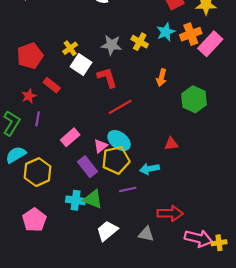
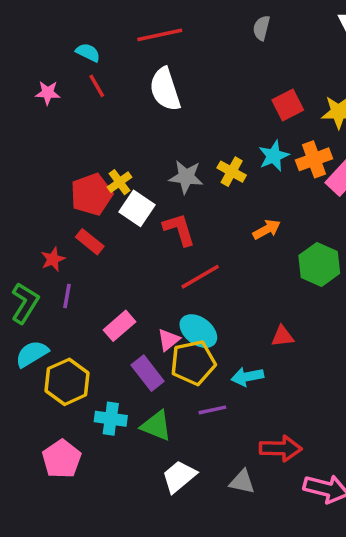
red pentagon: (30, 56) -> (91, 194), moved
orange arrow: (161, 78) -> (267, 229), turned -133
cyan cross: (76, 200) -> (111, 419), moved

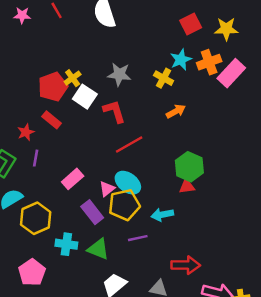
yellow cross: (232, 172) -> (164, 78), moved
green hexagon: (319, 264) -> (189, 167), moved

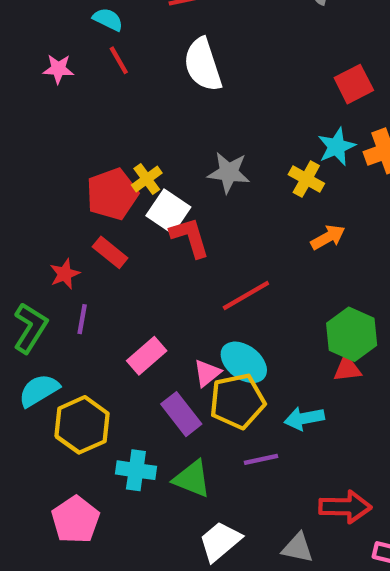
red L-shape: (114, 111) -> (190, 237), moved

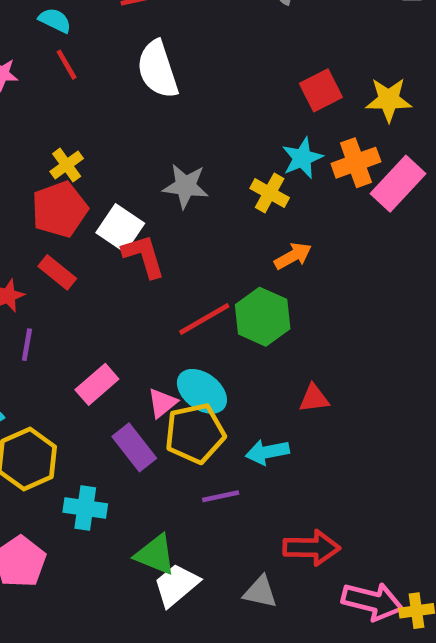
yellow cross: (147, 179) -> (67, 165), moved
green hexagon: (352, 334) -> (263, 317), moved
green triangle: (192, 479) -> (155, 555), moved

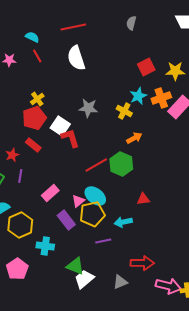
gray triangle: (260, 592) -> (120, 282), turned -35

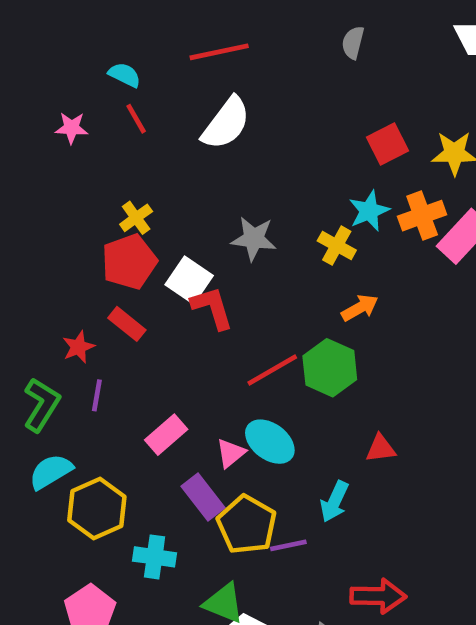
white semicircle: (76, 58) -> (226, 123), turned -125
yellow pentagon: (92, 214) -> (247, 525), moved, turned -30
cyan arrow: (123, 222) -> (334, 502), turned -54

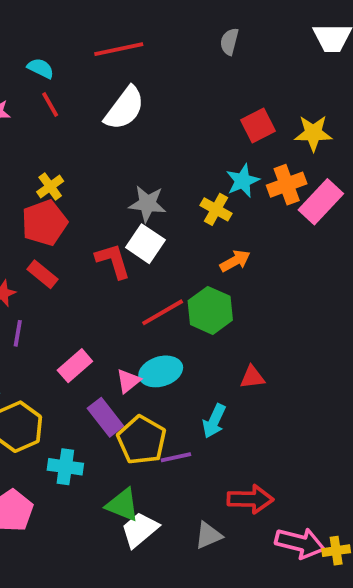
white square: (189, 280) -> (145, 244), moved
cyan ellipse: (270, 442) -> (161, 371), turned -54

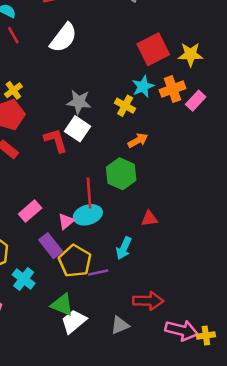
red square: (258, 125) -> (153, 49), size x1.4
pink rectangle: (321, 202) -> (196, 101), size x0.7
red line: (163, 312) -> (89, 193), moved, turned -64
cyan cross: (65, 467) -> (24, 279), turned 30

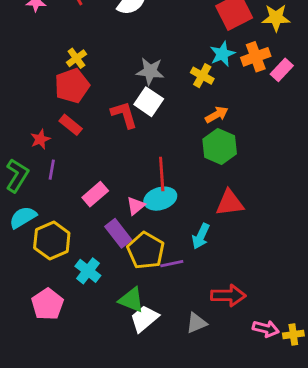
green hexagon: (121, 174) -> (220, 146), moved
red triangle: (149, 219) -> (230, 203), size x1.5
pink arrow: (181, 330) -> (266, 329), size x0.7

